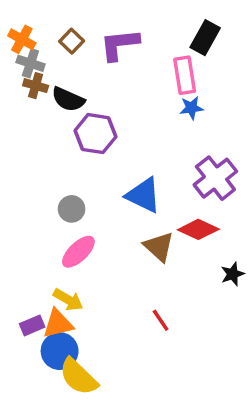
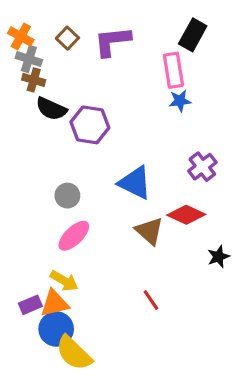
black semicircle: (68, 99) -> (51, 109), moved
purple cross: (215, 178) -> (202, 167), size x0.7

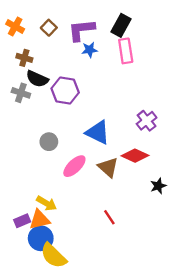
black rectangle: (193, 35) -> (121, 25), moved
gray cross: (29, 59) -> (21, 93), moved
blue star: (180, 101) -> (90, 50), moved
pink ellipse: (74, 236) -> (74, 166), moved

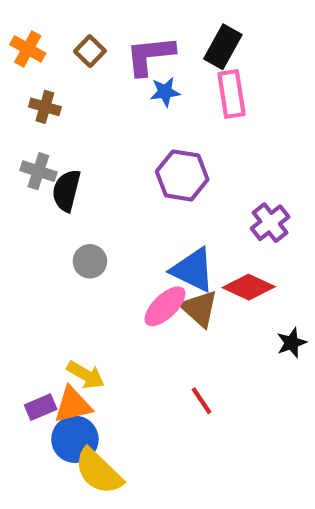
black semicircle: (37, 79) -> (66, 191), moved, turned 80
purple hexagon: (65, 90) -> (182, 175), moved
blue triangle: (98, 132) -> (193, 270), moved
pink ellipse: (74, 166) -> (165, 306), moved

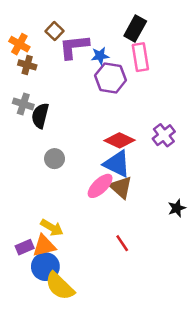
orange cross: (28, 49) -> (19, 44), moved
purple L-shape: (150, 55) -> (74, 47), moved
purple hexagon: (182, 175) -> (110, 78), moved
red diamond: (249, 287) -> (120, 140), moved

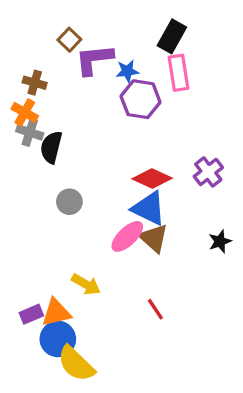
orange cross: (19, 44) -> (25, 112), moved
black star: (177, 208) -> (220, 241), moved
yellow arrow: (52, 228) -> (86, 284), moved

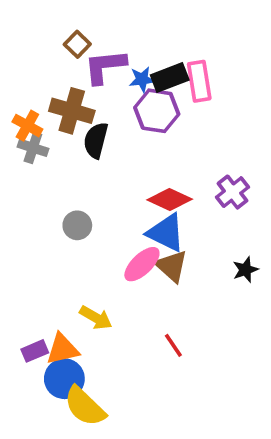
black rectangle: (172, 36) -> (170, 78), moved, turned 40
brown cross: (35, 83) -> (72, 111), moved, size x1.6
black semicircle: (51, 147) -> (96, 140), moved

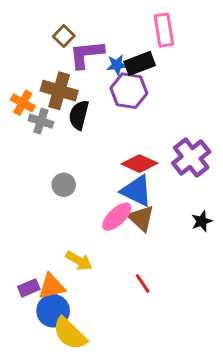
pink rectangle: (199, 81) -> (164, 30), moved
gray cross: (33, 148) -> (41, 121), moved
purple cross: (232, 192) -> (191, 157), size x1.4

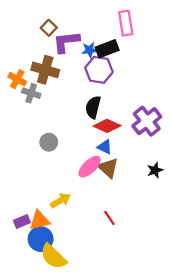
black semicircle: (79, 115) -> (93, 107), moved
blue triangle: (137, 191) -> (105, 147), size x0.6
yellow arrow: (79, 261) -> (60, 201), turned -60

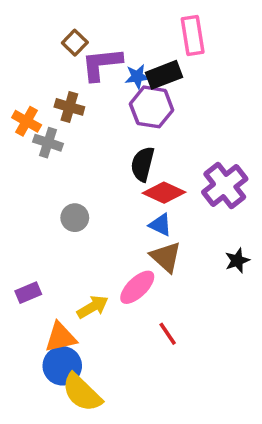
brown cross: (45, 70) -> (69, 107), size x0.7
pink ellipse: (90, 167) -> (137, 287), moved
purple rectangle: (22, 222) -> (28, 293), moved

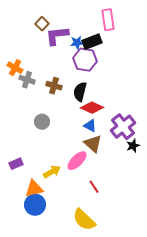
brown cross: (69, 107) -> (54, 86), moved
purple cross: (225, 186) -> (123, 127), moved
yellow semicircle: (82, 393) -> (84, 220), moved

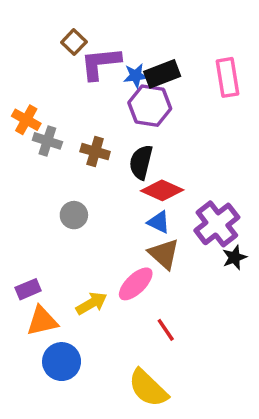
pink rectangle: (108, 20) -> (227, 77), moved
orange triangle: (34, 189) -> (42, 321), moved

